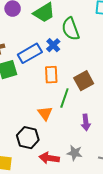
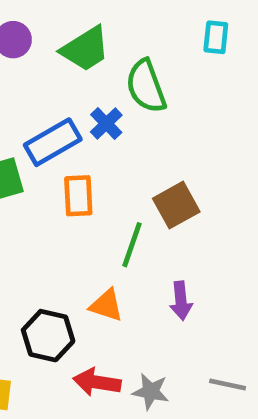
orange rectangle: (51, 75) -> (78, 196), moved
orange triangle: (45, 113) -> (106, 305), moved, turned -35
gray star: (75, 153) -> (151, 392), moved

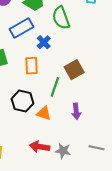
blue cross: (106, 124) -> (44, 42), moved
blue rectangle: (53, 142) -> (21, 28), moved
black hexagon: (48, 336) -> (22, 101), moved

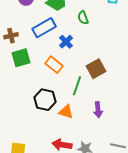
green semicircle: (61, 18) -> (83, 18), size x0.6
orange rectangle: (32, 66) -> (54, 65), turned -48

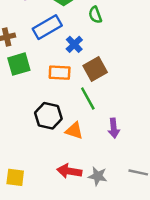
orange rectangle: (54, 65) -> (60, 73), turned -36
brown square: (96, 69) -> (95, 69), moved
green line: (77, 86) -> (88, 99), turned -48

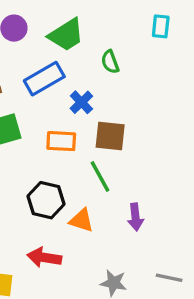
brown square: (95, 69) -> (110, 136), turned 35
red arrow: (69, 171) -> (44, 258), moved

